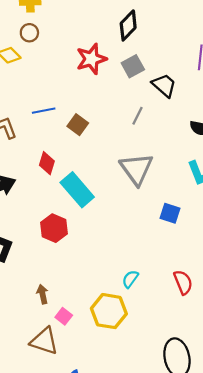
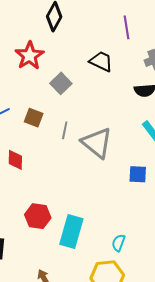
gray square: (133, 66) -> (61, 83), moved
gray line: (138, 116) -> (65, 130), moved
cyan rectangle: (77, 190) -> (71, 231), moved, turned 72

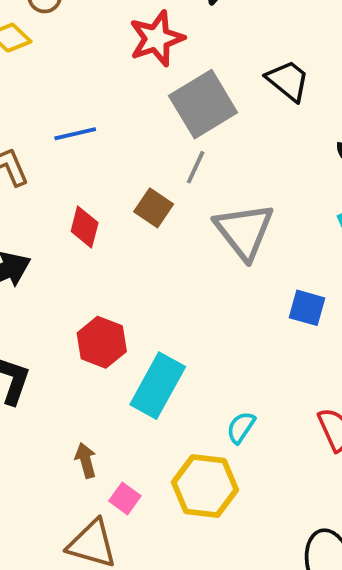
gray square: (61, 83) -> (203, 104), size x1.6
brown square: (34, 118) -> (154, 208), moved
gray line: (65, 130) -> (196, 167), moved

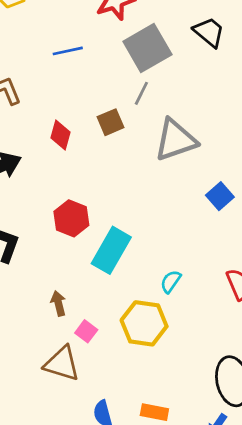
blue line: (75, 134) -> (68, 51), moved
brown square: (154, 208) -> (111, 122), turned 32
gray triangle: (244, 231) -> (176, 140), turned 48
blue square: (307, 308) -> (220, 196), turned 32

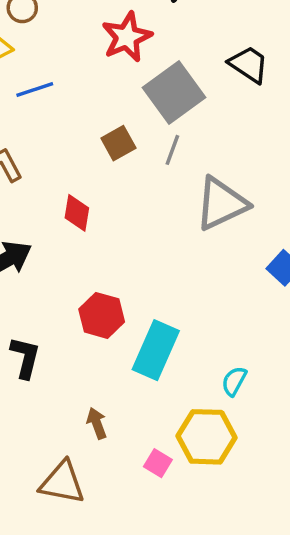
blue line: (68, 51) -> (35, 89), moved
brown square: (111, 122) -> (118, 143), moved
pink square: (86, 331) -> (158, 463), moved
brown triangle: (62, 364) -> (62, 483), moved

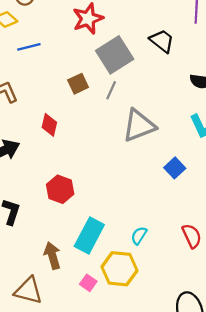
cyan rectangle: (156, 350) -> (89, 235), moved
brown arrow: (97, 423) -> (52, 256), size x1.4

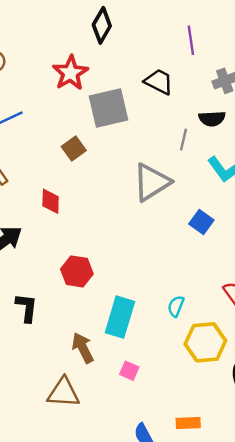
gray square: (115, 55) -> (109, 108), turned 30
gray line: (111, 90) -> (184, 140), moved
yellow hexagon: (119, 269) -> (205, 342), moved

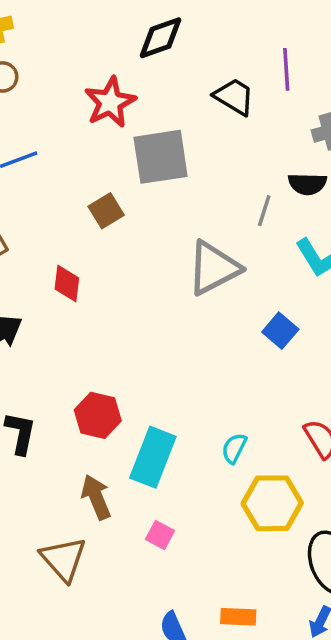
black diamond: (102, 25) -> (160, 38), turned 36
black trapezoid: (159, 82) -> (234, 97), moved
red hexagon: (77, 271) -> (98, 415), moved
brown triangle: (64, 393) -> (63, 559), turned 40

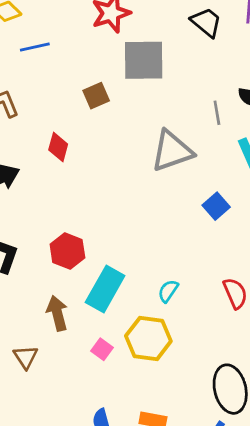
gray line: (264, 211) -> (217, 113), turned -35
yellow hexagon: (272, 503) -> (148, 339), moved
brown triangle: (63, 559) -> (26, 357), size x0.7

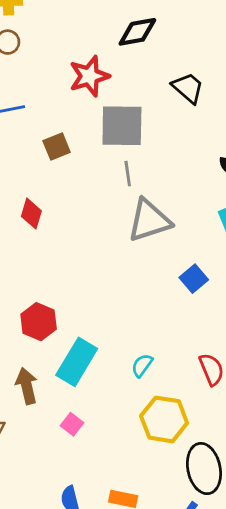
brown square: (96, 96) -> (57, 147), moved
gray line: (217, 113) -> (128, 174), moved
yellow hexagon: (148, 339) -> (164, 419), moved

